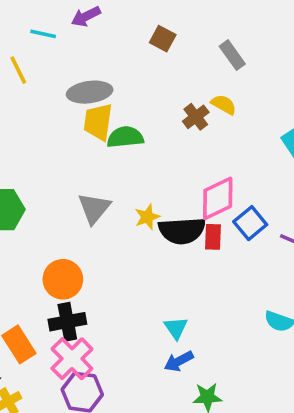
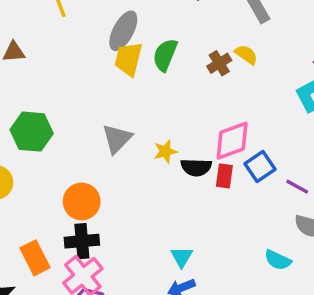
gray ellipse: (90, 92) -> (123, 31), turned -60
green semicircle: (125, 137) -> (165, 55), moved, turned -68
black semicircle: (182, 231) -> (196, 167), size x0.7

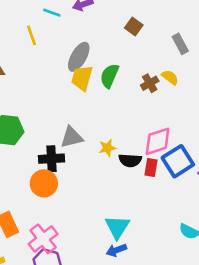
gray triangle: (117, 139) -> (72, 137), turned 30
blue square: (260, 167) -> (178, 161), size x1.4
black cross: (82, 241) -> (51, 159), moved
cyan triangle: (182, 257) -> (117, 227), size x1.5

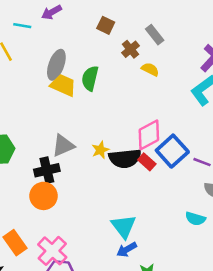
yellow trapezoid: (82, 78) -> (63, 85), turned 108
brown cross: (150, 83) -> (131, 49), moved
black semicircle: (130, 160) -> (125, 158), size x1.4
red rectangle: (151, 167) -> (147, 162), turned -48

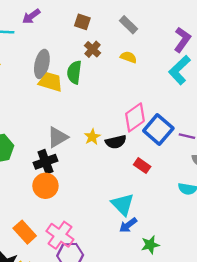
brown cross: (131, 49) -> (93, 49), moved
black semicircle: (125, 158) -> (116, 142), size x0.7
red rectangle: (147, 162) -> (142, 166), moved

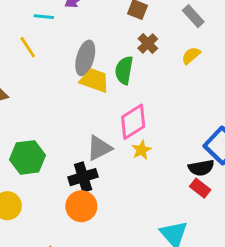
yellow semicircle: (128, 57) -> (191, 56), turned -63
pink diamond: (135, 117) -> (133, 122), moved
black semicircle: (116, 142) -> (201, 168), moved

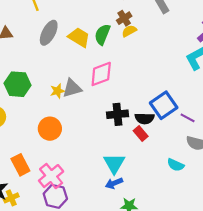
yellow semicircle: (191, 56) -> (129, 31), moved
gray ellipse: (85, 58) -> (49, 33), moved
yellow star: (142, 150) -> (57, 91), moved
black cross: (83, 177) -> (118, 114), moved

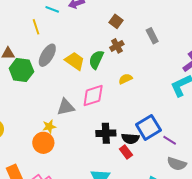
yellow semicircle: (129, 31) -> (125, 79), moved
green hexagon: (18, 84) -> (21, 70), moved
yellow star: (57, 91) -> (49, 127), moved

